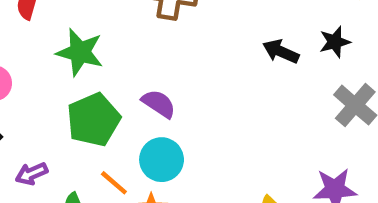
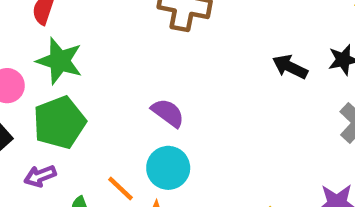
green star: (80, 52) -> (60, 61), moved
green pentagon: (93, 120) -> (59, 122), moved

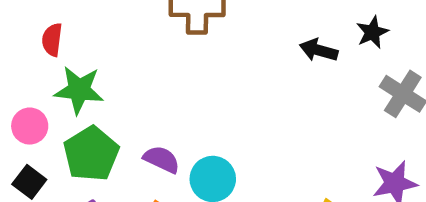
purple semicircle: (168, 113) -> (162, 159), moved

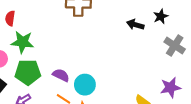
green pentagon: (91, 154) -> (28, 72), turned 30

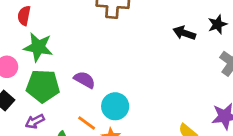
purple semicircle: (61, 75) -> (85, 80), moved

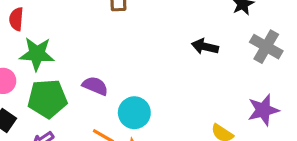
black arrow: (184, 33) -> (205, 47), moved

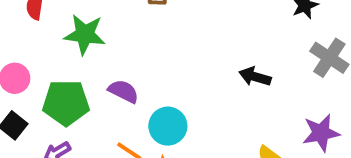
black arrow: (205, 47) -> (255, 77), moved
green star: (37, 54) -> (85, 34), moved

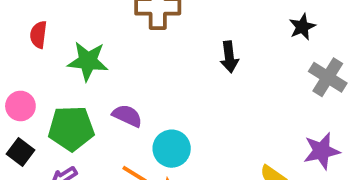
black arrow: (255, 77) -> (229, 57), moved, turned -112

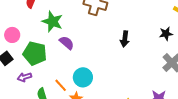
purple semicircle: (127, 116) -> (67, 43), moved

